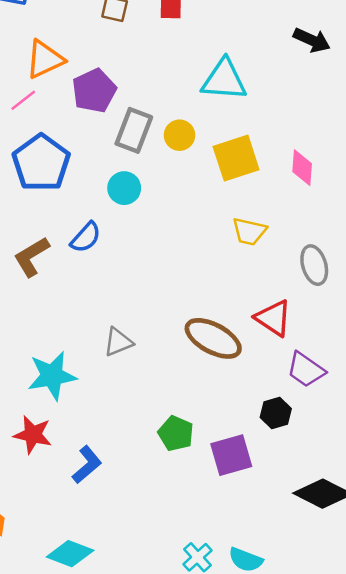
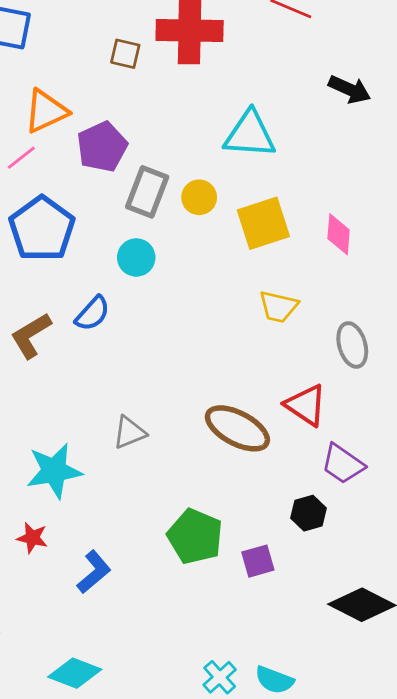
green pentagon: (176, 433) -> (195, 536), size x1.4
red star: (33, 435) -> (32, 538), size x0.7
purple square: (231, 455) -> (258, 561), size x0.7

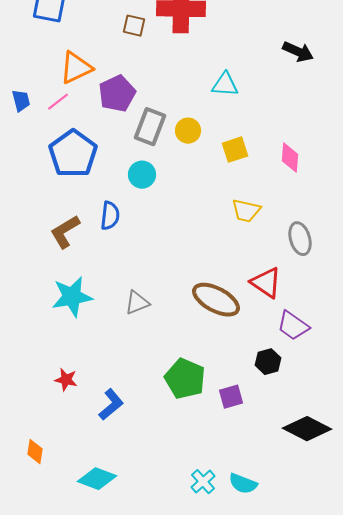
cyan triangle: (250, 134) -> (225, 85), size x0.7
yellow square: (263, 223) -> (235, 150), size x0.7
blue semicircle: (92, 314) -> (110, 216), turned -36
cyan star: (54, 471) -> (72, 297), moved

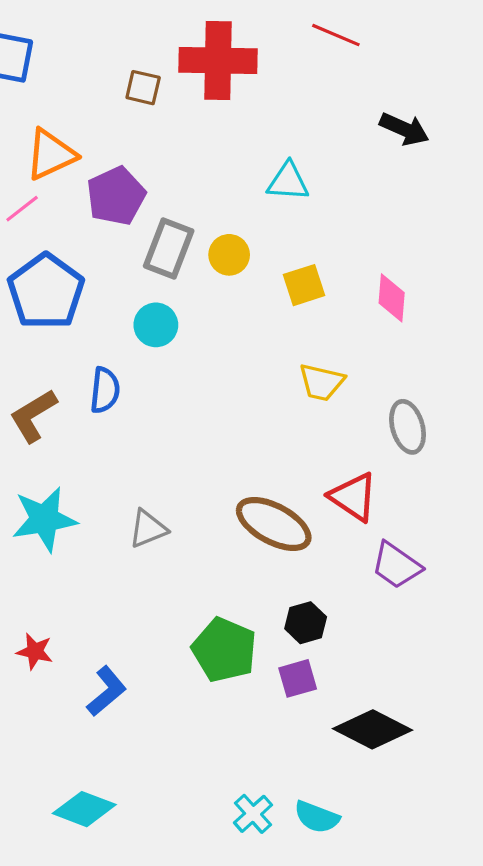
black hexagon: (268, 362) -> (306, 623), moved
black diamond: (307, 429) -> (372, 729), moved

